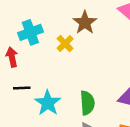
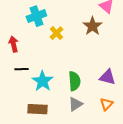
brown star: (85, 23) -> (92, 26), moved
cyan cross: (30, 32) -> (36, 16), moved

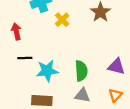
cyan star: (42, 81) -> (47, 71), turned 30
gray triangle: (75, 104) -> (82, 95), turned 42

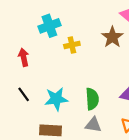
yellow cross: (62, 20) -> (72, 45), turned 32
black line: (25, 58) -> (24, 94), moved, turned 56

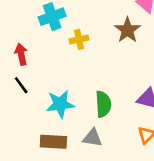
black line: (24, 94) -> (21, 85), moved
gray triangle: (93, 125) -> (92, 138), moved

